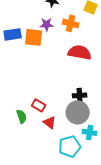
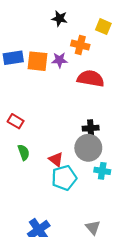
purple star: (47, 24) -> (59, 60), moved
red rectangle: (39, 105) -> (16, 121), moved
cyan pentagon: (70, 146) -> (64, 178), moved

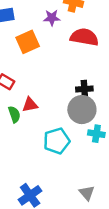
orange square: (38, 61) -> (28, 42), moved, turned -30
red triangle: (56, 159) -> (30, 105), moved, turned -49

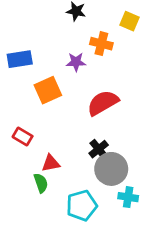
red semicircle: (84, 37) -> (103, 103), moved, turned -40
black cross: (84, 89) -> (99, 149), moved, turned -35
green semicircle: (14, 114) -> (41, 183), moved

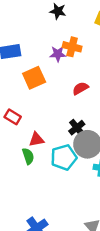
orange cross: (101, 44) -> (72, 47), moved
red semicircle: (103, 103) -> (80, 88), size x0.6
cyan pentagon: (82, 206) -> (64, 157), moved

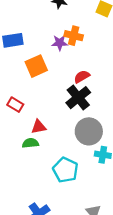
black cross: (77, 128) -> (78, 98), moved, size x1.5
green semicircle: (28, 156) -> (30, 143), turned -77
cyan pentagon: (64, 157) -> (65, 170), moved, turned -30

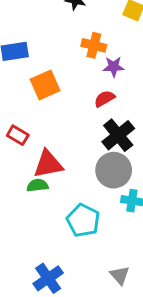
purple star: (60, 43) -> (114, 67), moved
black cross: (78, 98) -> (118, 135), moved
red triangle: (39, 127) -> (48, 164), size x1.5

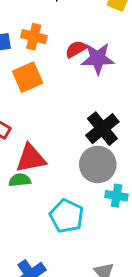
orange cross: (94, 45) -> (34, 37), moved
purple star: (114, 67) -> (98, 58), size x1.5
red semicircle: (104, 99) -> (76, 49), moved

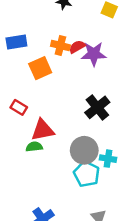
orange cross: (34, 37) -> (60, 46), moved
gray circle: (98, 164) -> (84, 150), moved
cyan pentagon: (67, 216) -> (87, 174), moved

